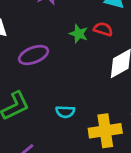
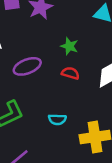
red semicircle: (103, 29) -> (70, 73), moved

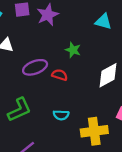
red semicircle: (70, 73) -> (60, 75), moved

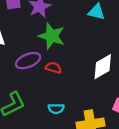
green star: (73, 50) -> (52, 36), moved, size x1.6

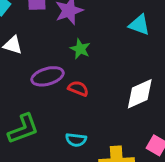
green star: (52, 36) -> (80, 49), size x0.6

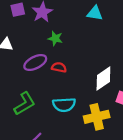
white diamond: (140, 94) -> (103, 79), moved
cyan semicircle: (76, 140) -> (64, 105), size x1.5

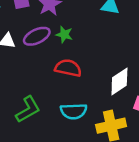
purple ellipse: (35, 63) -> (37, 36), moved
red semicircle: (59, 67) -> (68, 68), size x1.5

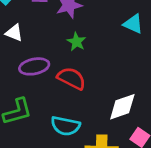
purple ellipse: (37, 36) -> (34, 66), moved

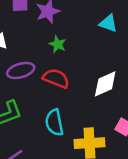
white diamond: (122, 107) -> (105, 84), moved
cyan semicircle: (65, 126) -> (54, 123), turned 72

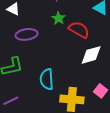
red semicircle: (56, 78) -> (79, 30), moved

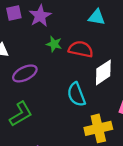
cyan semicircle: (47, 79) -> (76, 94), moved

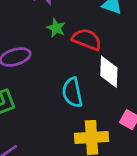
white diamond: (103, 72) -> (109, 72), turned -64

